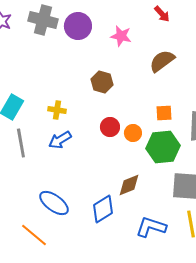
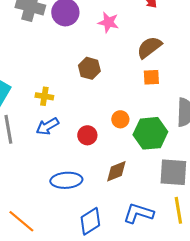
orange square: (164, 113) -> (151, 77), moved
red circle: (110, 127) -> (87, 135), moved
blue ellipse: (54, 203) -> (66, 180), moved, turned -40
blue diamond: (103, 209) -> (90, 221), moved

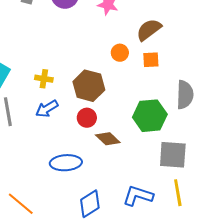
brown hexagon: (89, 68) -> (89, 86), moved, size x1.4
orange circle: (120, 119) -> (120, 53), moved
brown diamond: (116, 171) -> (108, 139), moved, turned 65

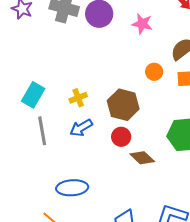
yellow cross: (44, 79) -> (78, 98), turned -30
blue ellipse: (66, 163) -> (72, 188), moved

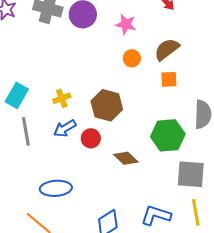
orange circle: (154, 72) -> (132, 58), moved
red circle: (121, 137) -> (91, 138), moved

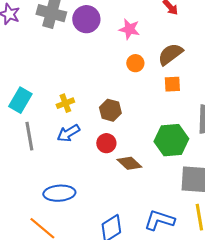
brown hexagon: (107, 105) -> (110, 110), size x0.7
red circle: (91, 138) -> (106, 143), moved

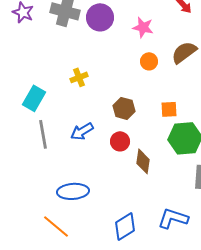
orange square: (172, 84) -> (169, 109), moved
yellow cross: (65, 103) -> (79, 77), moved
brown diamond: (129, 163) -> (143, 161), turned 55

